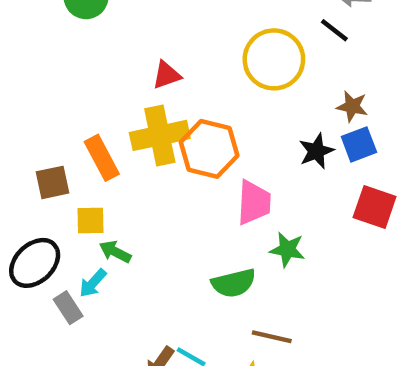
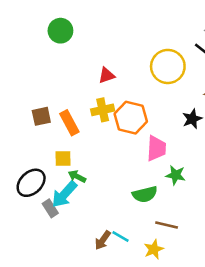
yellow cross: (160, 135) -> (103, 110), size x0.7
brown square: (53, 182) -> (41, 116), moved
cyan arrow: (93, 283) -> (64, 194), size x1.6

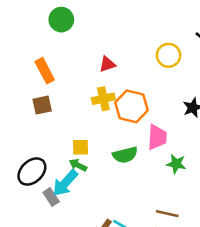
yellow circle: (168, 66) -> (169, 55), size x0.7
orange rectangle: (69, 123) -> (45, 71), moved
yellow square: (63, 159) -> (80, 147), moved
green semicircle: (145, 194) -> (125, 155), moved

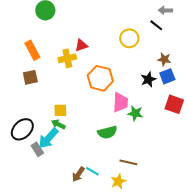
yellow cross: (103, 99) -> (67, 58), moved
green semicircle: (125, 155) -> (107, 132), moved
green star: (176, 164) -> (135, 113), moved

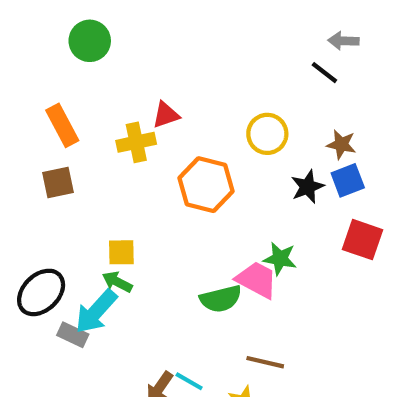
yellow circle: (129, 38) -> (267, 134), moved
pink trapezoid: (120, 102) -> (257, 280), moved, turned -65
gray rectangle: (37, 149) -> (73, 335), turned -32

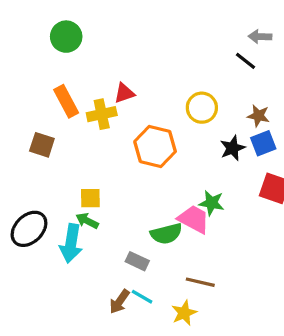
orange rectangle: (62, 125) -> (66, 101), moved
brown square: (58, 182) -> (42, 145), turned 30
cyan arrow: (96, 311) -> (71, 243), turned -33
gray rectangle: (73, 335) -> (137, 261), moved

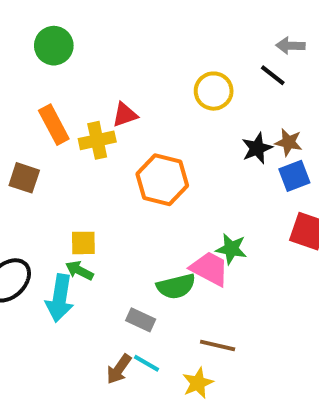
yellow circle: (202, 108) -> (214, 91), moved
black star: (233, 148) -> (257, 148), moved

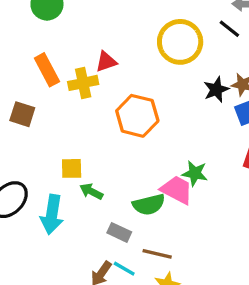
yellow circle: (214, 91) -> (180, 42), size x1.4
green arrow: (79, 271) -> (91, 191), moved
brown line: (218, 346) -> (157, 254), moved

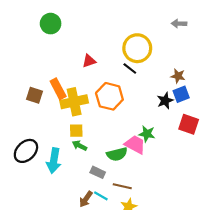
black line: (229, 29) -> (130, 69), moved
orange rectangle: (47, 70) -> (58, 89), moved
yellow cross: (83, 83) -> (74, 102), moved, size x1.4
black star: (216, 90) -> (165, 101), moved
yellow square: (72, 168) -> (76, 131), moved

